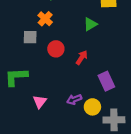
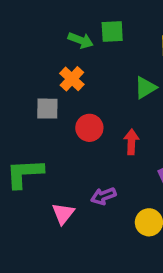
red arrow: (82, 57) -> (131, 142), turned -32
purple arrow: (74, 99) -> (103, 196), moved

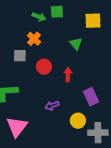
green triangle: (145, 88) -> (76, 44), turned -40
pink triangle: (63, 214) -> (17, 127), moved, size x1.6

